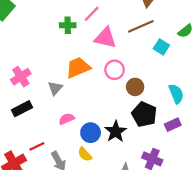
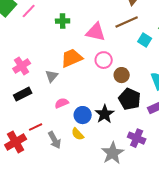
pink line: (92, 14) -> (29, 11), moved

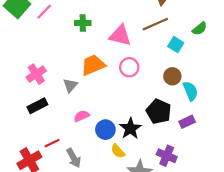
brown circle: (122, 75) -> (172, 76), moved
yellow semicircle: (78, 134) -> (118, 151), moved

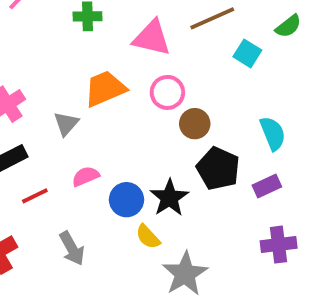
brown circle: (172, 76) -> (195, 124), moved
red line: (52, 143) -> (35, 196), moved
purple cross: (167, 156) -> (279, 245), moved, turned -30

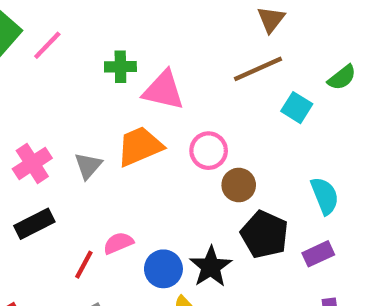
pink triangle: (152, 38) -> (163, 90), moved
gray triangle: (66, 124) -> (88, 166), moved
red line: (35, 196) -> (84, 265), moved, turned -36

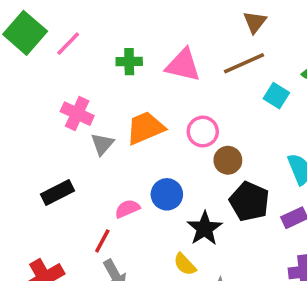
pink triangle: (163, 90) -> (183, 65), moved
pink cross: (32, 163) -> (77, 114), moved, turned -32
red line: (84, 265) -> (102, 241), moved
blue circle: (163, 269) -> (167, 194), moved

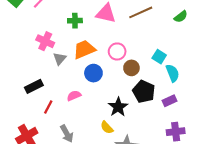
green cross: (129, 62) -> (75, 21), moved
cyan square: (276, 96) -> (159, 57), moved
blue circle: (167, 194) -> (93, 73), moved
red line: (102, 241) -> (48, 107), moved

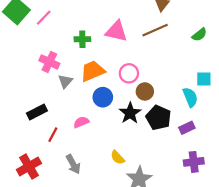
cyan square: (159, 57) -> (204, 79), moved, turned -32
black star: (118, 107) -> (130, 113), moved

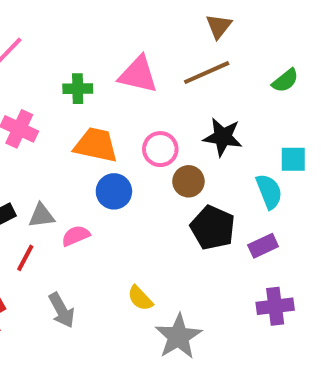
orange trapezoid: (93, 71) -> (96, 145), turned 35
gray triangle: (65, 81) -> (41, 216), moved, turned 42
black star: (130, 113) -> (223, 137), moved, turned -30

